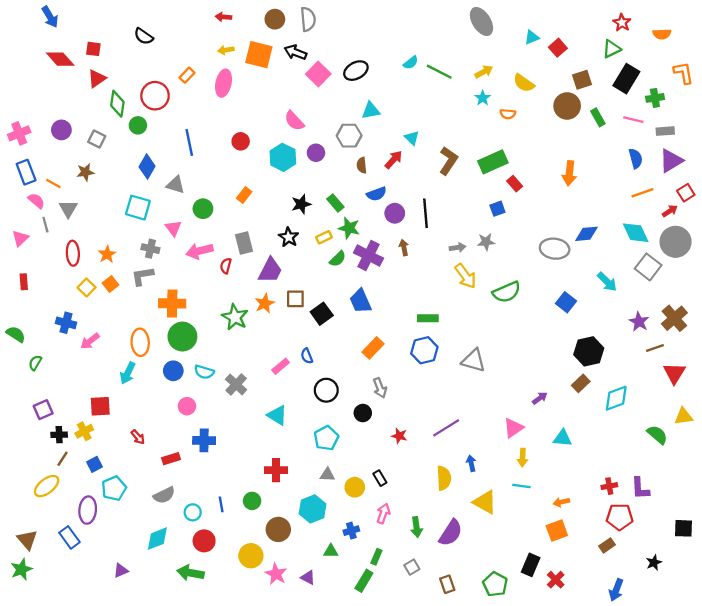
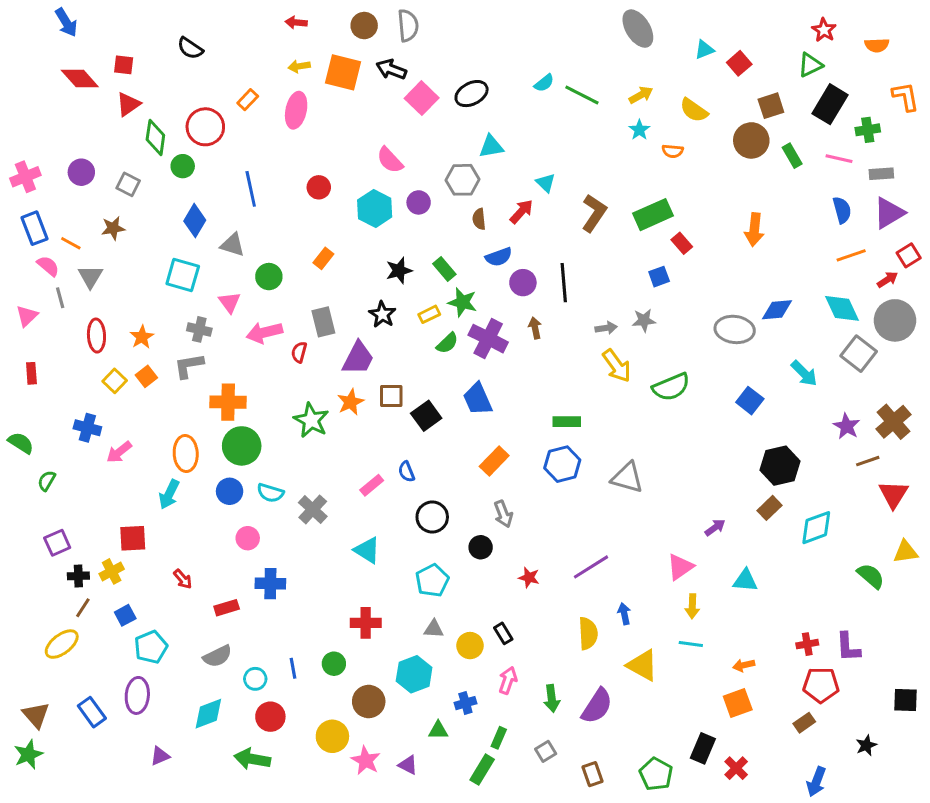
purple ellipse: (88, 510) -> (137, 695), moved

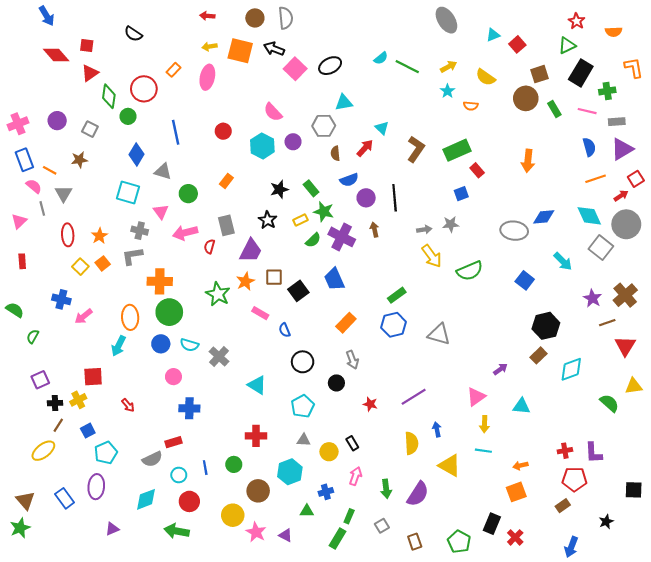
green rectangle: (567, 422) -> (397, 295), turned -36
pink rectangle: (372, 485) -> (260, 313), moved, turned 70
red rectangle: (227, 608) -> (173, 442), moved

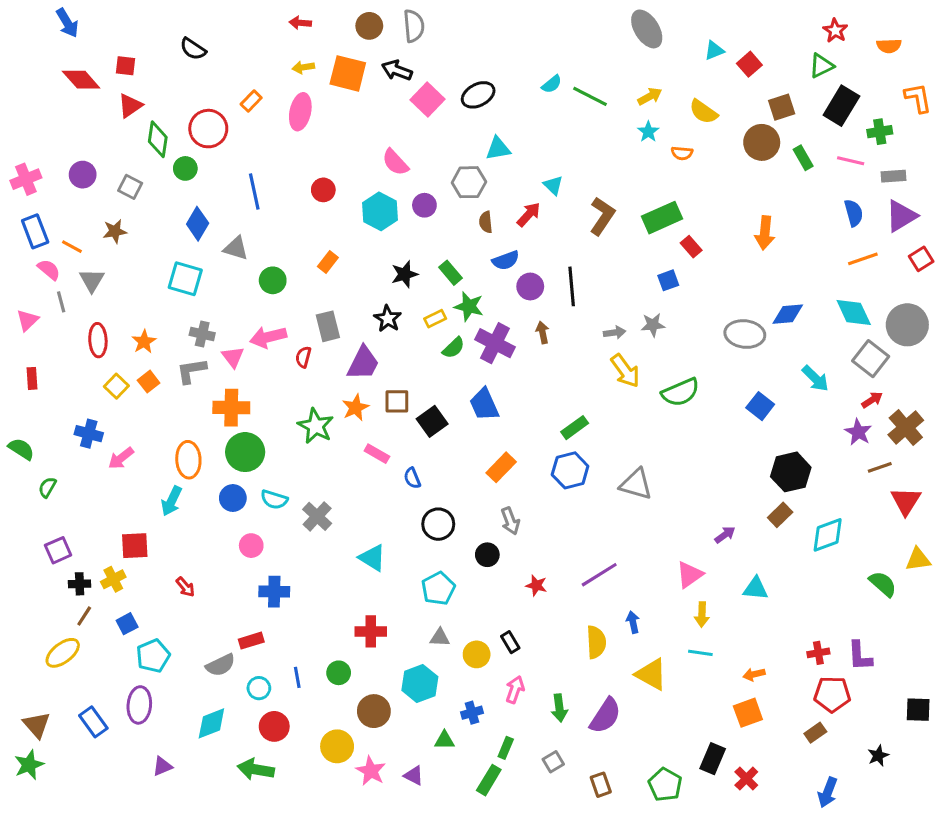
red arrow: (621, 196) -> (872, 400), moved
pink triangle: (161, 212) -> (233, 357), moved

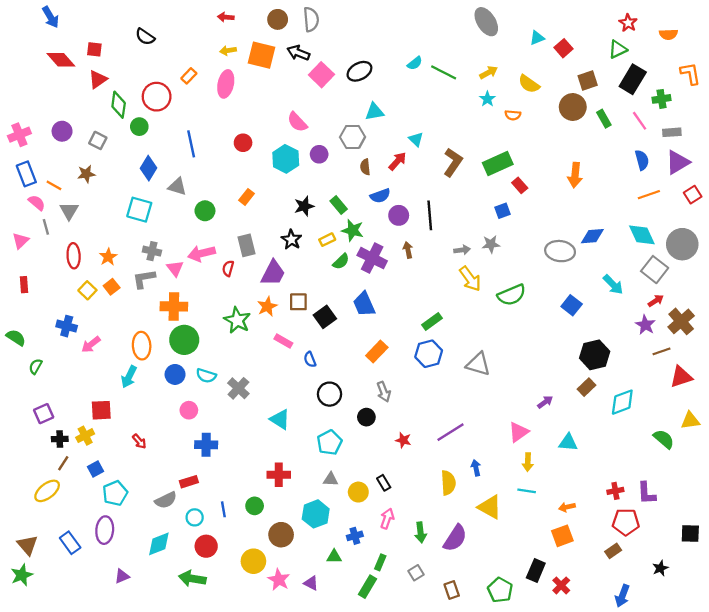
pink line: (851, 161) -> (640, 121), turned 42
red triangle: (906, 501) -> (681, 377), turned 40

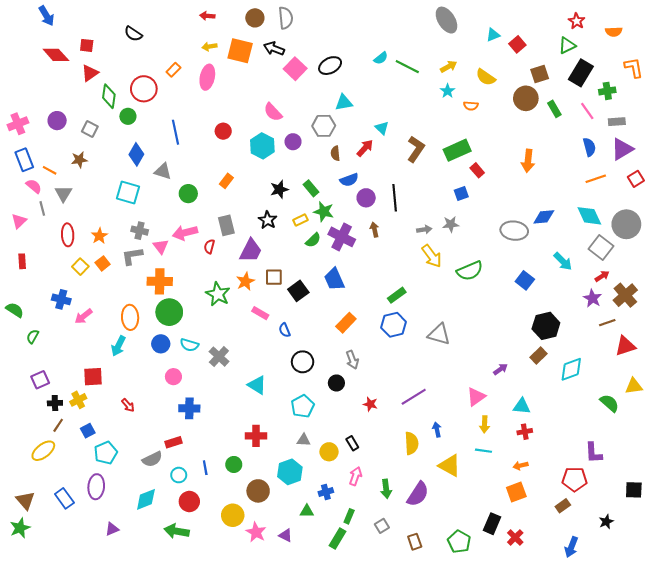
red cross: (615, 491) -> (525, 432), moved

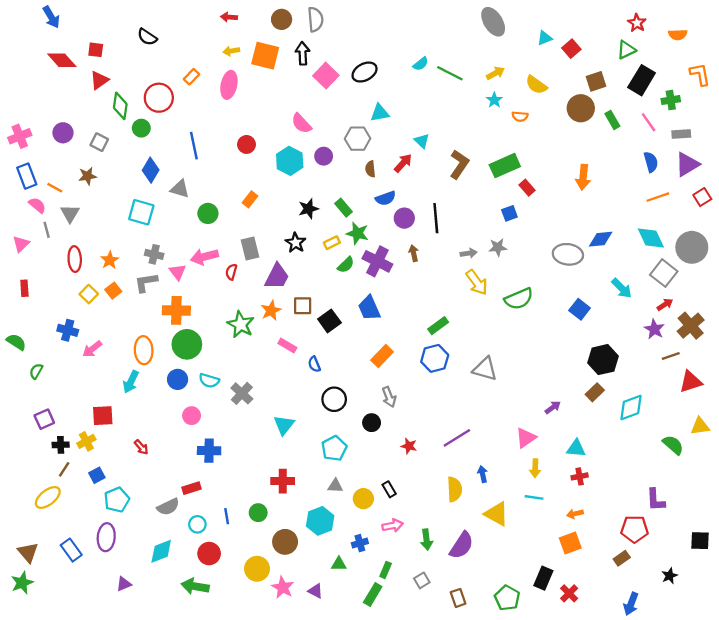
black arrow: (274, 49) -> (303, 53), turned 66
cyan triangle: (257, 385) -> (284, 425), turned 36
pink arrow: (355, 476) -> (393, 526), turned 60

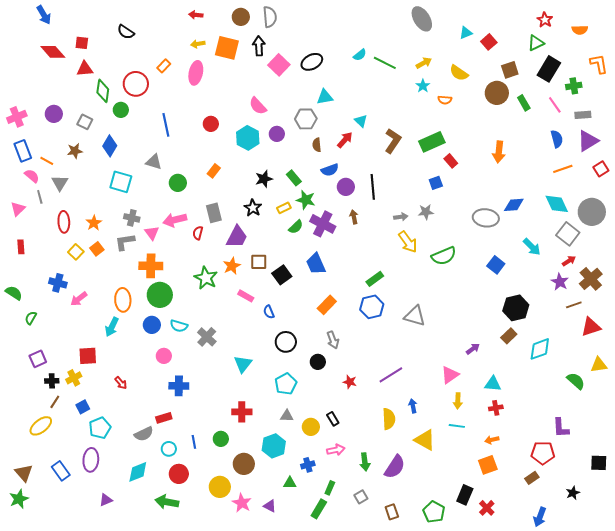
red triangle: (99, 80) -> (85, 69), turned 30
blue diamond: (151, 170) -> (110, 146), moved

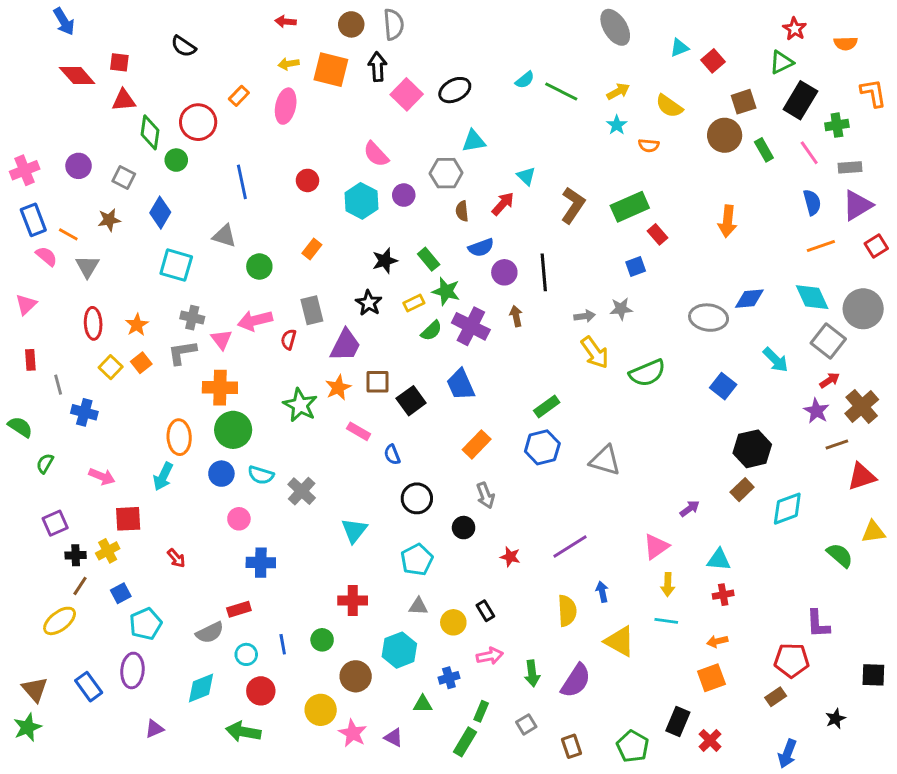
gray line: (40, 197) -> (58, 385), moved
pink arrow: (79, 299) -> (102, 477), moved, turned -120

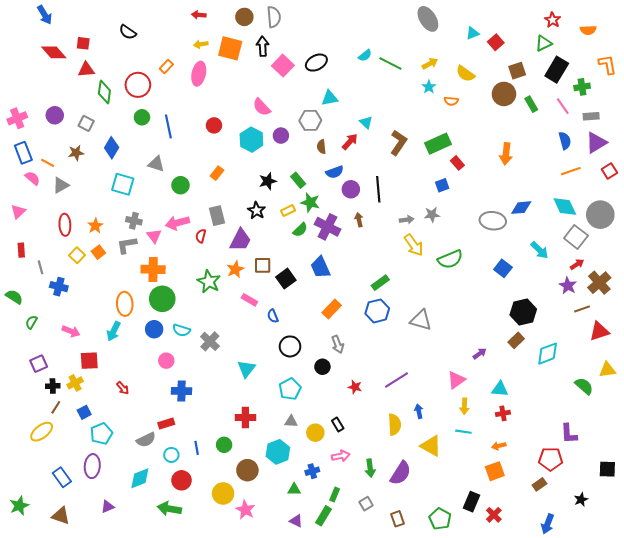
green circle: (176, 160) -> (142, 117), moved
gray triangle: (87, 267) -> (61, 185), turned 30
brown triangle: (35, 689) -> (61, 516), moved, turned -30
purple triangle: (394, 738) -> (296, 521), moved

